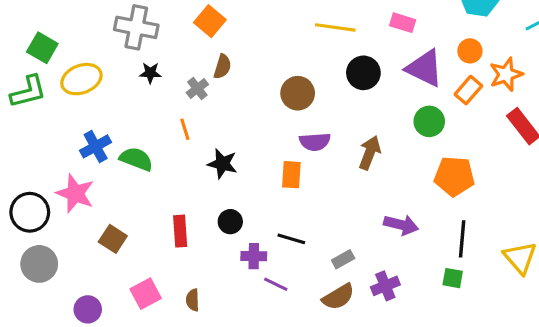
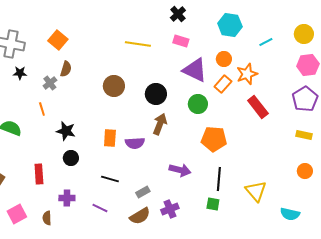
black circle: (363, 73) -> (156, 94), moved
purple semicircle: (315, 142) -> (135, 143), moved
black circle: (230, 222) -> (71, 158), moved
purple cross: (254, 256) -> (67, 198), moved

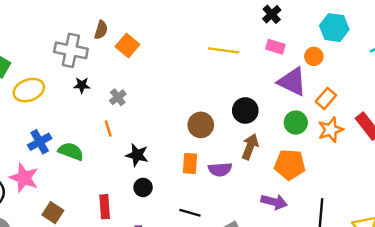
orange circle: (224, 59) -> (314, 56), moved
brown semicircle: (66, 69) -> (101, 30), moved
orange star: (247, 74) -> (331, 130), moved
brown circle: (114, 86) -> (201, 125), moved
orange pentagon: (214, 139) -> (290, 165), moved

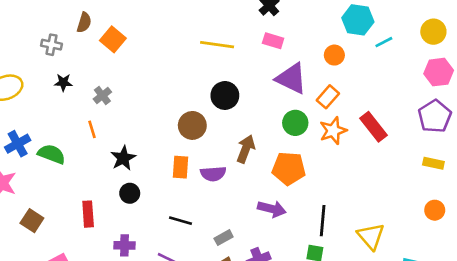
cyan hexagon: (334, 28) -> (358, 20), moved
gray cross: (71, 50) -> (52, 45), size x0.6
orange circle: (314, 56) -> (334, 55), moved
black circle: (245, 110) -> (225, 95), moved
black star: (137, 155) -> (123, 158), turned 30

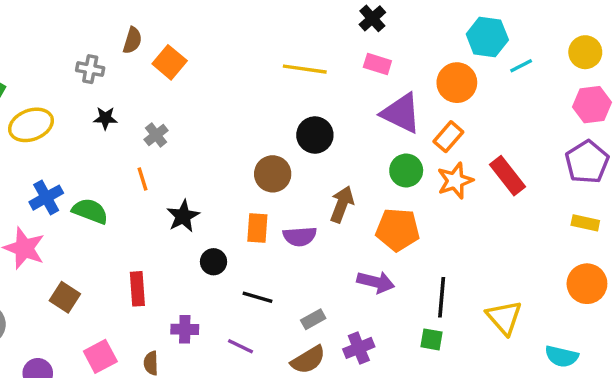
orange circle: (334, 55) -> (457, 83), size x1.5
black circle: (130, 193) -> (214, 262), moved
orange circle: (435, 210) -> (587, 284), size x1.5

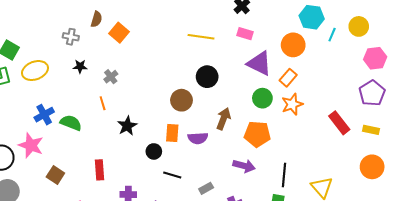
yellow circle: (585, 52) -> (359, 26), moved
cyan line: (521, 66) -> (332, 35), turned -40
red rectangle: (508, 176) -> (339, 123), moved
black circle: (214, 262) -> (154, 151), moved

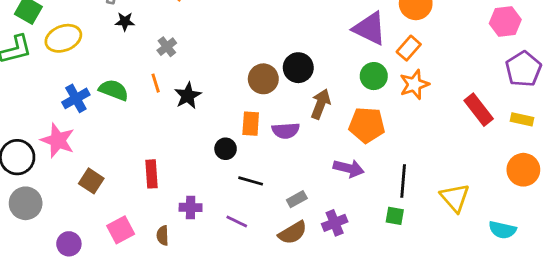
pink hexagon: (375, 58) -> (505, 22), moved
black star: (80, 66) -> (125, 22), moved
black circle: (207, 77) -> (298, 68), moved
green semicircle: (71, 123) -> (114, 90), moved
black star: (127, 126) -> (188, 96), moved

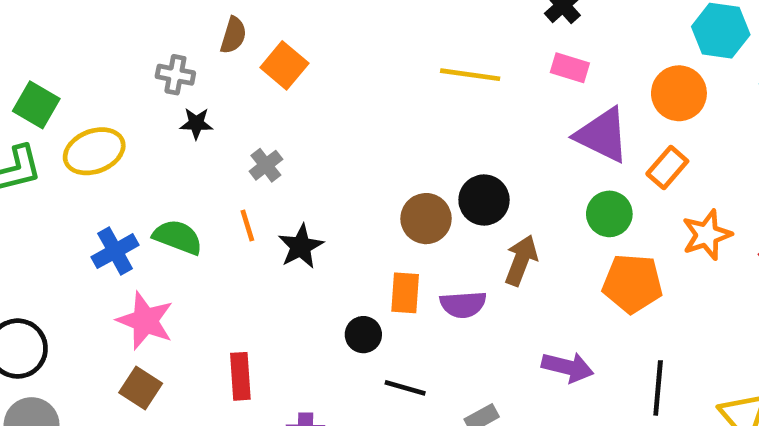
orange star: (414, 84) -> (707, 235), moved
orange pentagon: (367, 125) -> (633, 284), moved
pink star: (58, 140) -> (145, 321), moved

